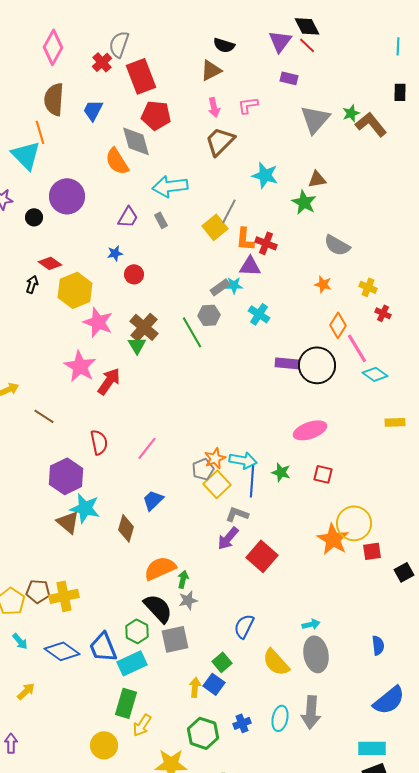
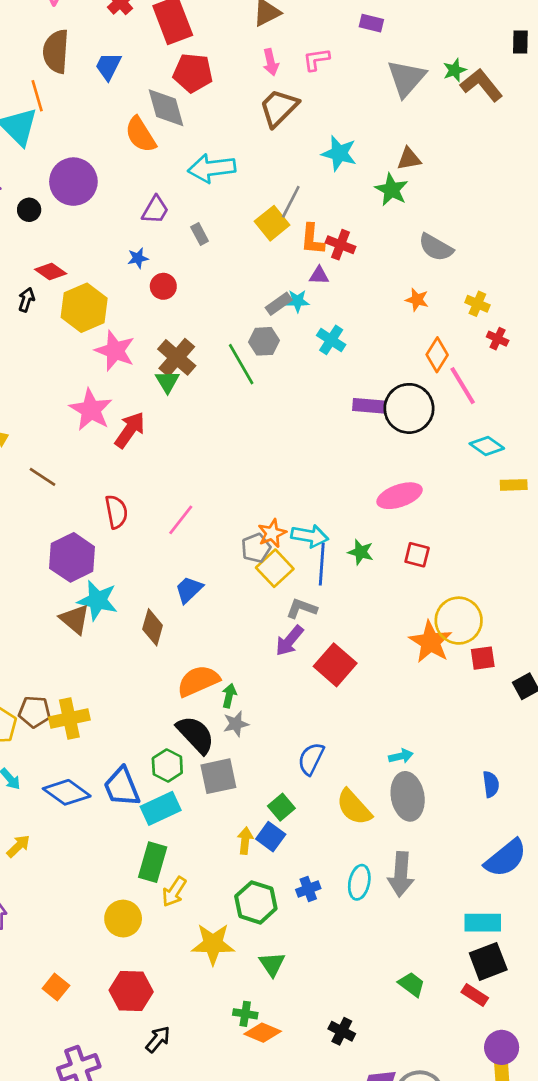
gray rectangle: (161, 220) -> (200, 234), moved
purple triangle: (250, 266) -> (319, 276), size x0.7
cyan diamond: (375, 374) -> (487, 446), moved

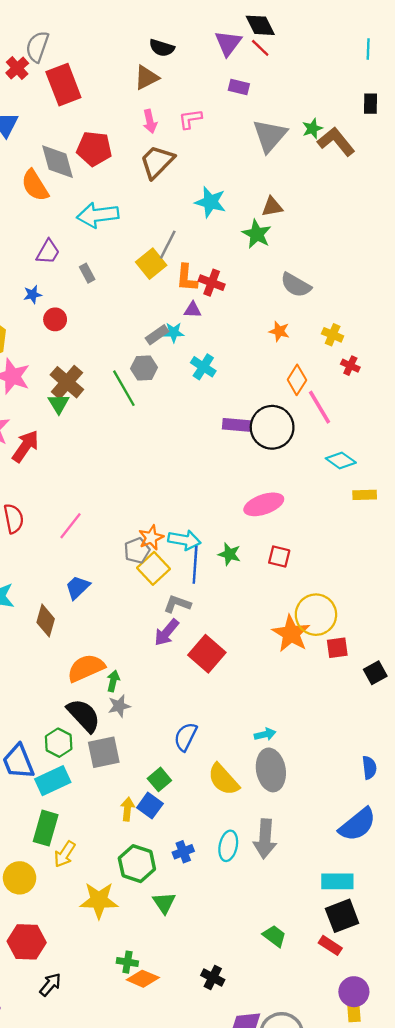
red pentagon: (193, 73) -> (94, 149), moved
blue semicircle: (491, 784) -> (369, 768), moved
green triangle: (272, 964) -> (164, 903), moved

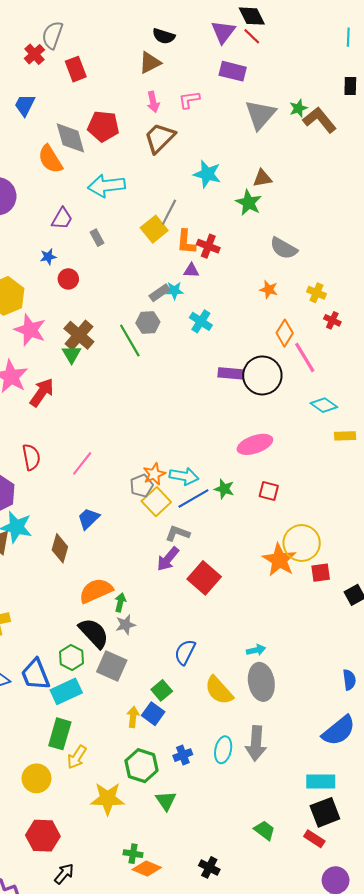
red rectangle: (63, 85) -> (76, 69), size x0.7
purple rectangle: (239, 87) -> (233, 71), size x1.4
blue line: (195, 565) -> (193, 498), turned 56
gray square: (104, 752) -> (112, 666), turned 36

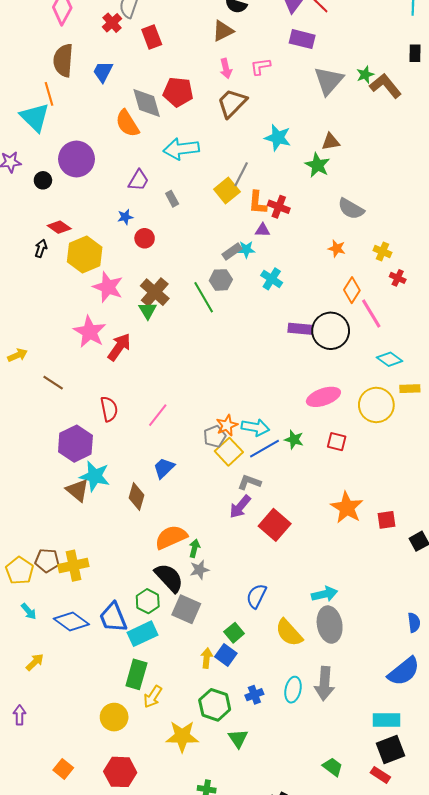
yellow circle: (302, 543) -> (376, 405), moved
cyan arrow: (256, 650) -> (325, 594), size x1.4

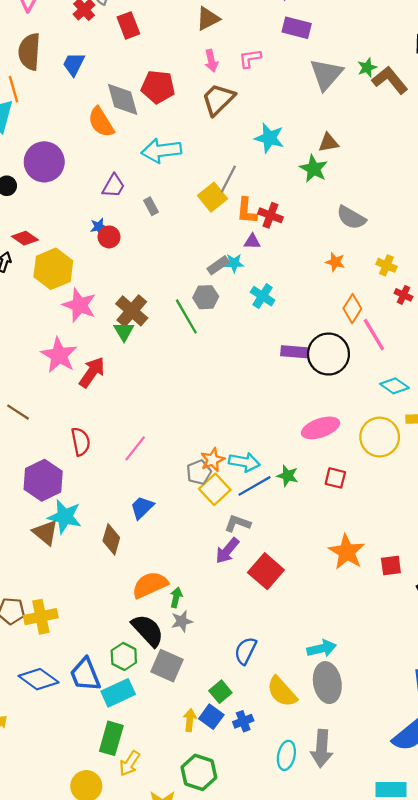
red circle: (145, 238) -> (109, 237), moved
blue cross: (254, 695) -> (243, 721), moved

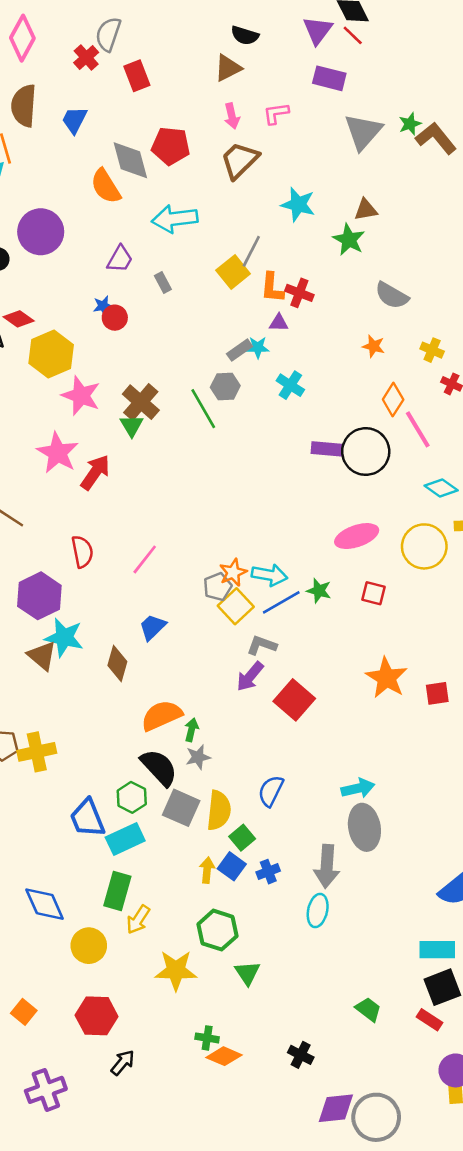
blue diamond: (39, 679) -> (45, 904), moved, turned 30
yellow semicircle: (282, 692) -> (219, 810), moved, turned -132
gray arrow: (322, 749) -> (327, 866), moved

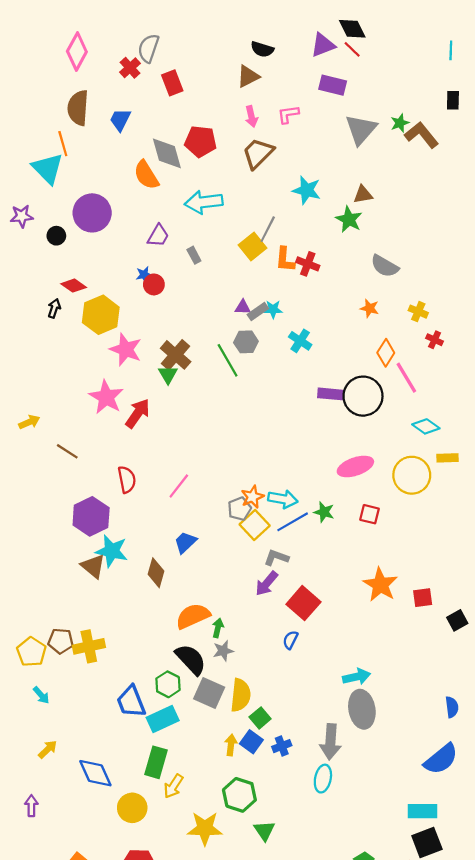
purple triangle: (318, 30) -> (323, 45), turned 32
purple triangle: (279, 323) -> (243, 307), moved
blue semicircle: (271, 791) -> (290, 640), moved, size x0.7

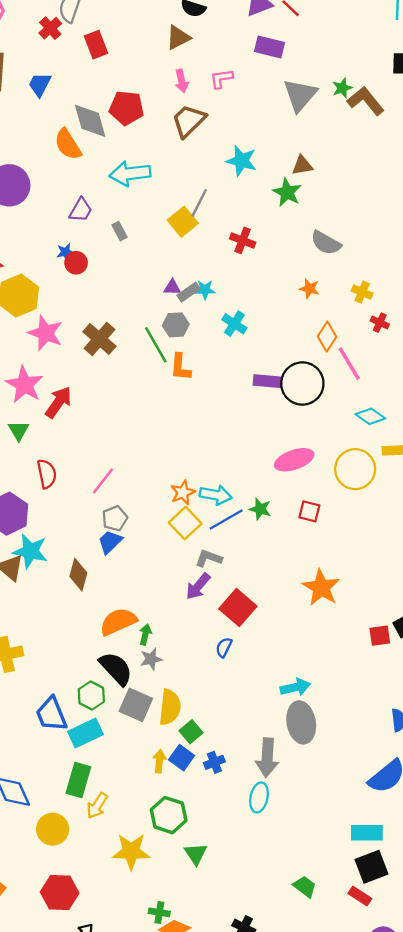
orange L-shape: (285, 260) -> (180, 367), moved
green triangle: (168, 374) -> (19, 430), moved
gray pentagon: (239, 509) -> (115, 518), moved
red square: (423, 598) -> (380, 636), moved

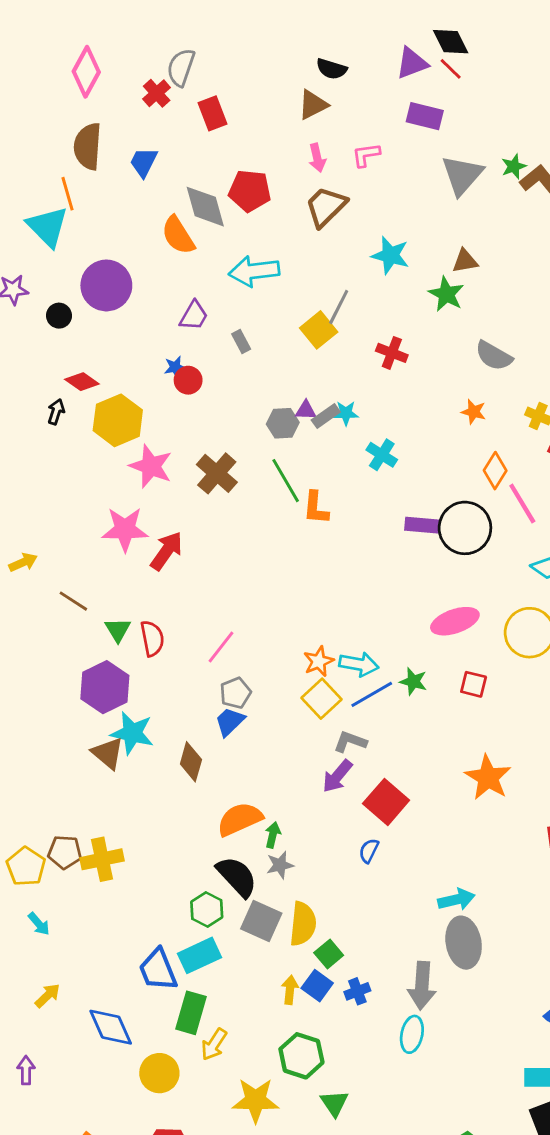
gray hexagon: (176, 325) -> (283, 423), moved
pink star: (24, 385) -> (125, 529), turned -30
green triangle: (19, 430) -> (118, 630), moved
blue trapezoid: (51, 714) -> (158, 970), moved

